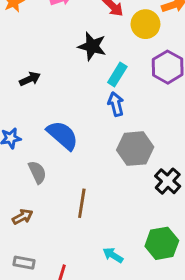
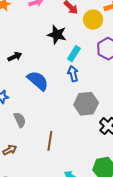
blue semicircle: (63, 135) -> (38, 81), moved

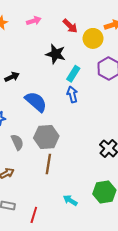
gray hexagon: (86, 104) -> (46, 137), moved

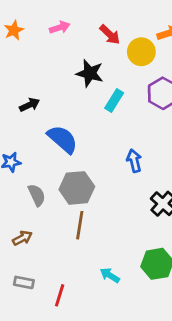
blue arrow: (72, 94) -> (134, 161), moved

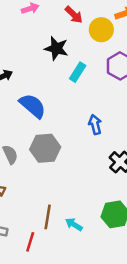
brown line: (80, 225) -> (48, 217), moved

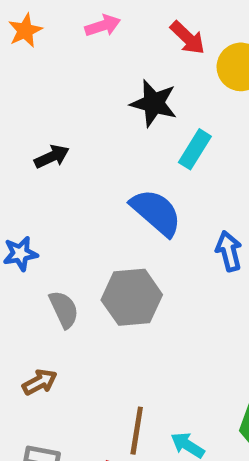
blue semicircle: (33, 106) -> (156, 212), moved

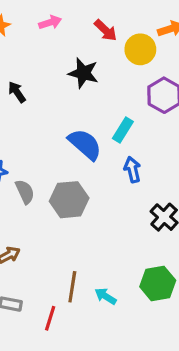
cyan rectangle: (195, 149) -> (123, 130), moved
black arrow: (52, 157) -> (17, 92), moved, turned -100
gray semicircle: (64, 309) -> (25, 192), moved

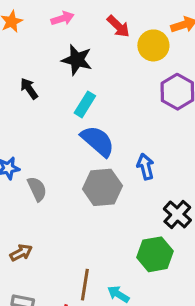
black star: (83, 73) -> (77, 60), moved
cyan rectangle: (123, 130) -> (85, 104), moved
gray hexagon: (69, 200) -> (102, 187), moved
green hexagon: (158, 284) -> (155, 254), moved

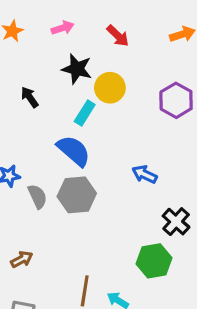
yellow circle: (153, 45) -> (110, 88), moved
blue semicircle: (98, 141) -> (74, 151), moved
blue arrow: (145, 167) -> (145, 174), turned -50
gray hexagon: (102, 187) -> (77, 195), moved

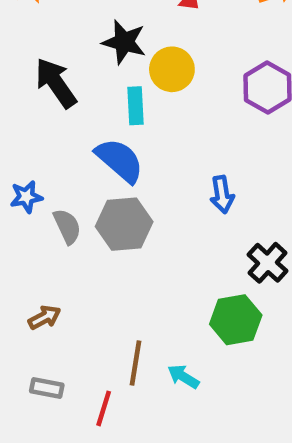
black arrow: (30, 97) -> (56, 83), size x1.6
cyan rectangle: (85, 113) -> (136, 106), turned -35
blue arrow: (145, 174) -> (222, 195), turned -125

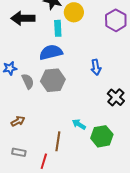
black arrow: (56, 83) -> (23, 18), turned -55
blue semicircle: (120, 160) -> (51, 52), turned -55
green hexagon: (236, 320) -> (102, 136), moved
cyan arrow: (183, 377) -> (79, 124), moved

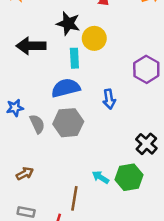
purple hexagon: (116, 20) -> (146, 69), moved
blue arrow: (96, 67) -> (109, 99), moved
green hexagon: (102, 136) -> (129, 177), moved

